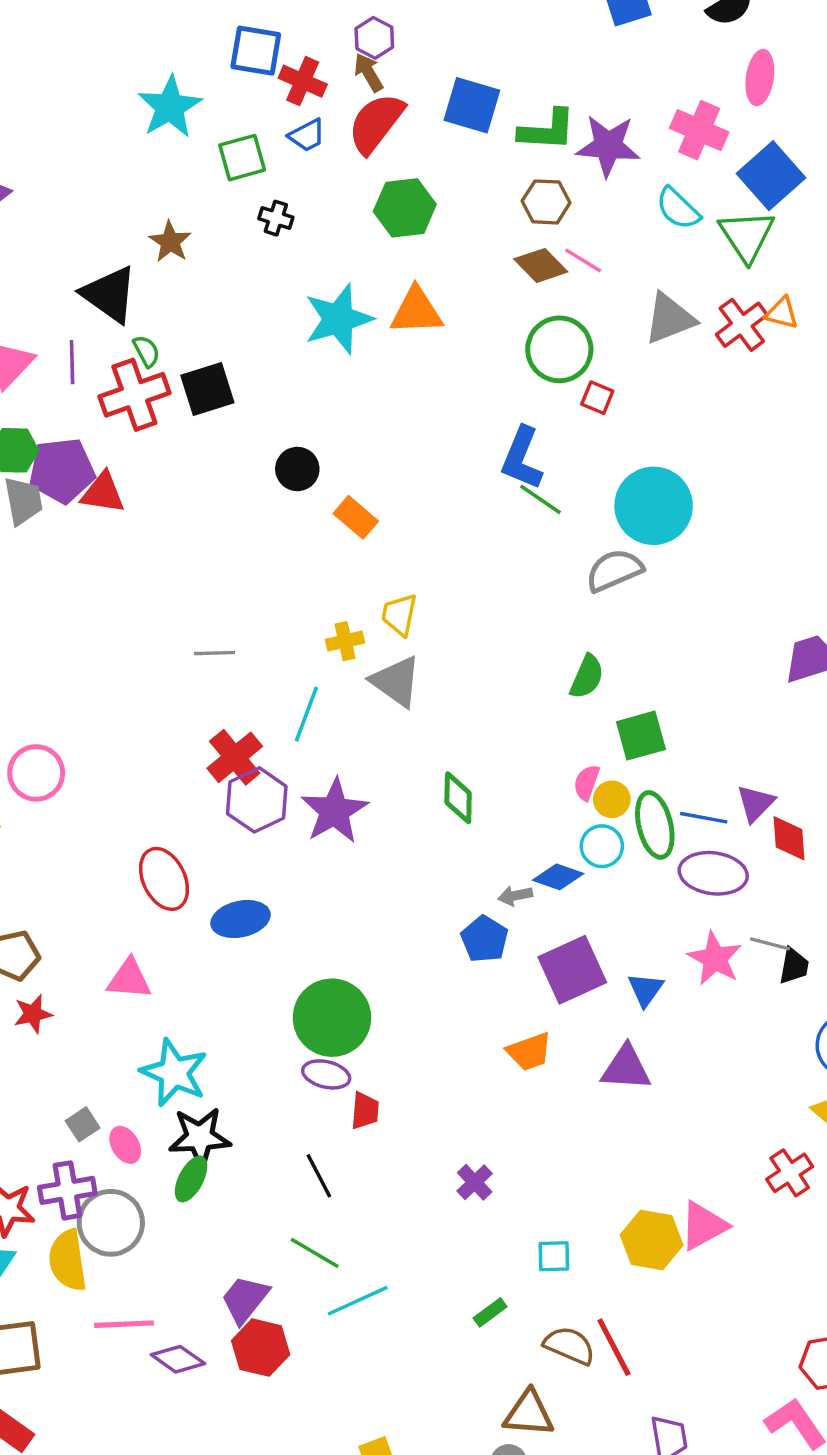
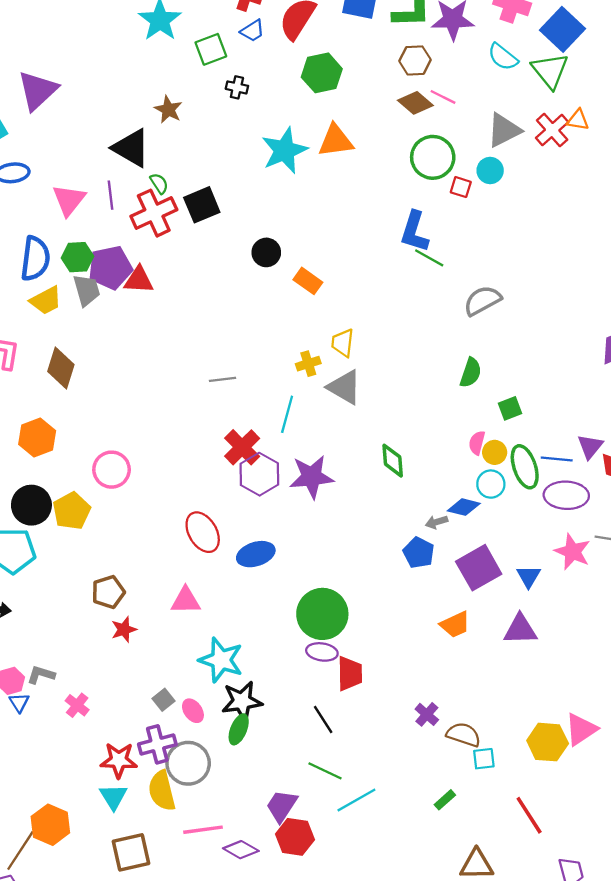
cyan circle: (654, 506) -> (490, 171), moved, size x0.5
green square: (641, 736) -> (510, 408), size x0.7
purple star: (334, 811) -> (312, 477), turned 30
red trapezoid: (365, 1111) -> (350, 674), size x1.4
brown semicircle: (569, 1345) -> (464, 735), moved

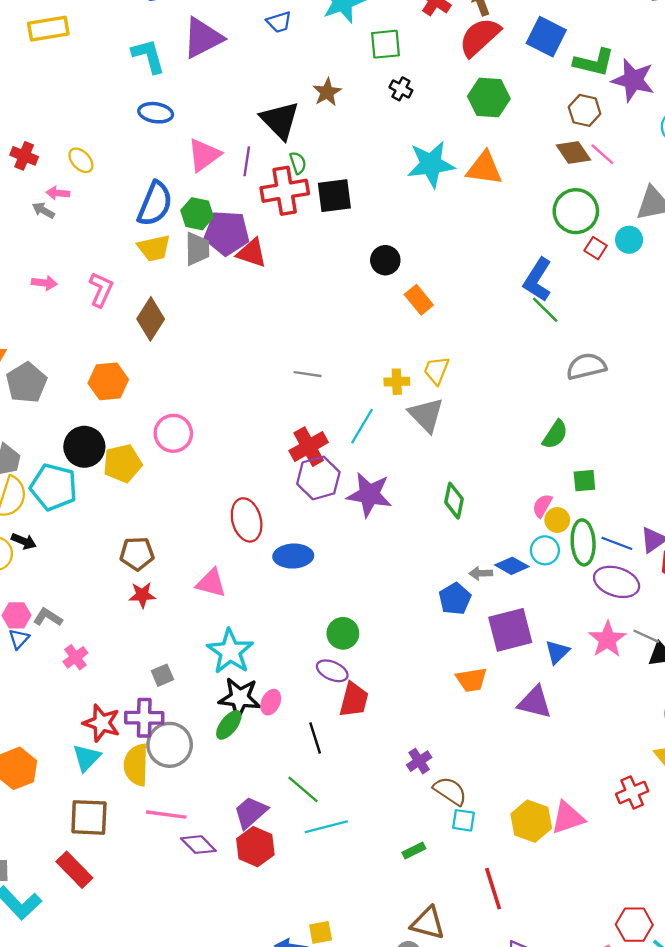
blue trapezoid: (253, 31) -> (279, 22), moved
green circle: (322, 614) -> (343, 633), size x0.6
pink ellipse: (193, 711) -> (271, 702), moved, turned 45

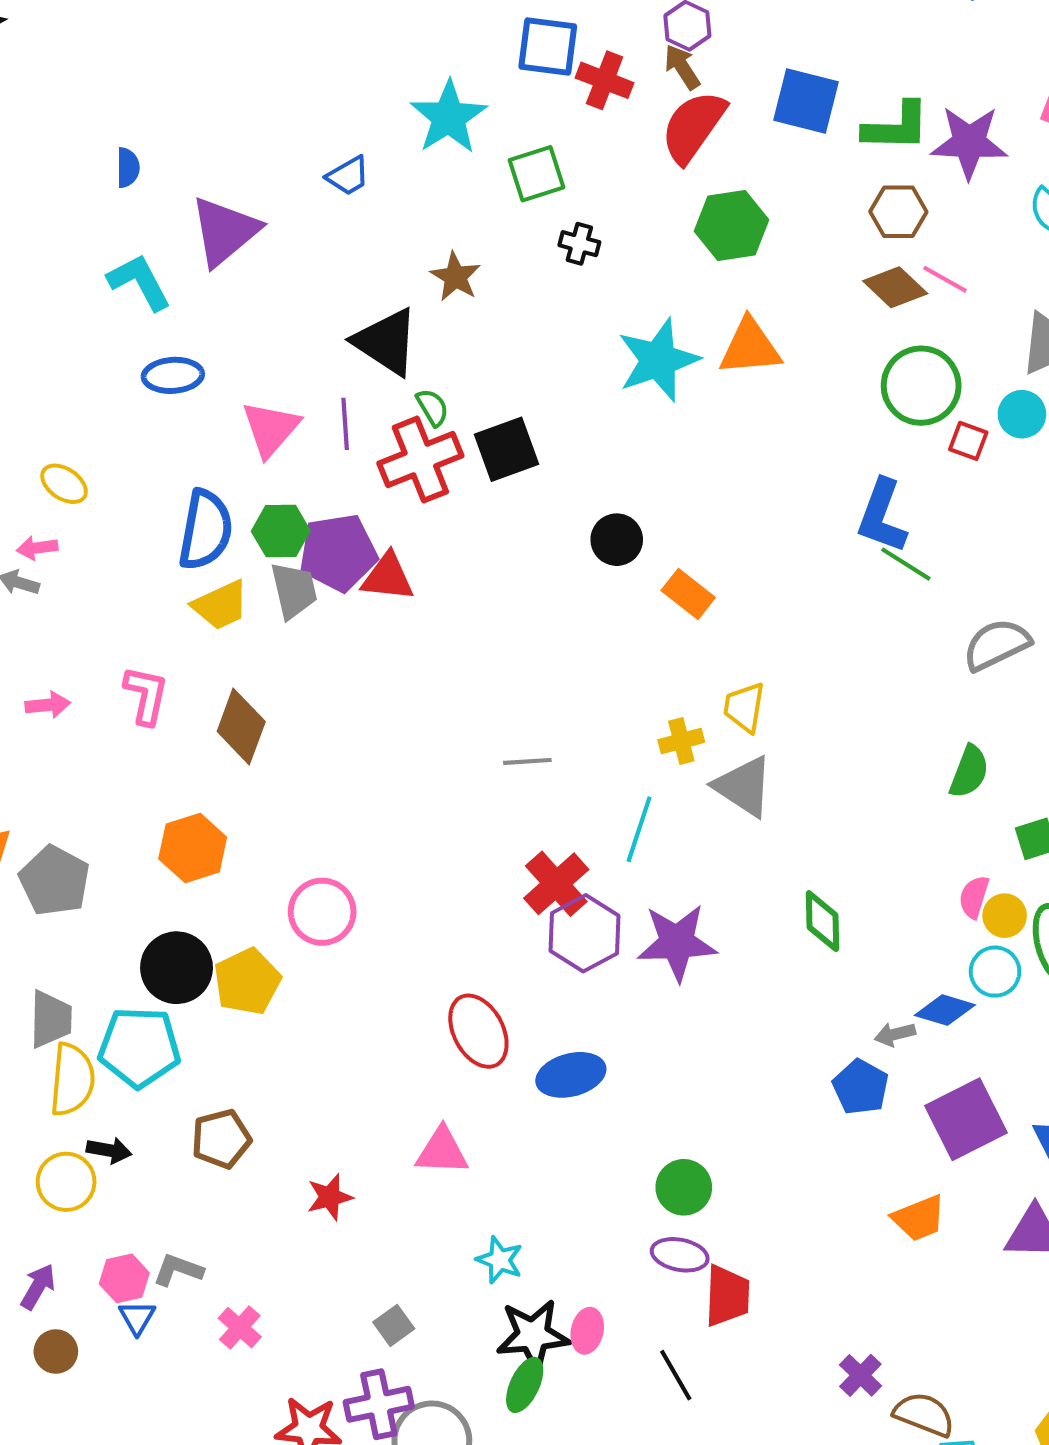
brown pentagon: (137, 554) -> (221, 1139), moved
cyan star: (230, 651) -> (500, 1260), size x0.6

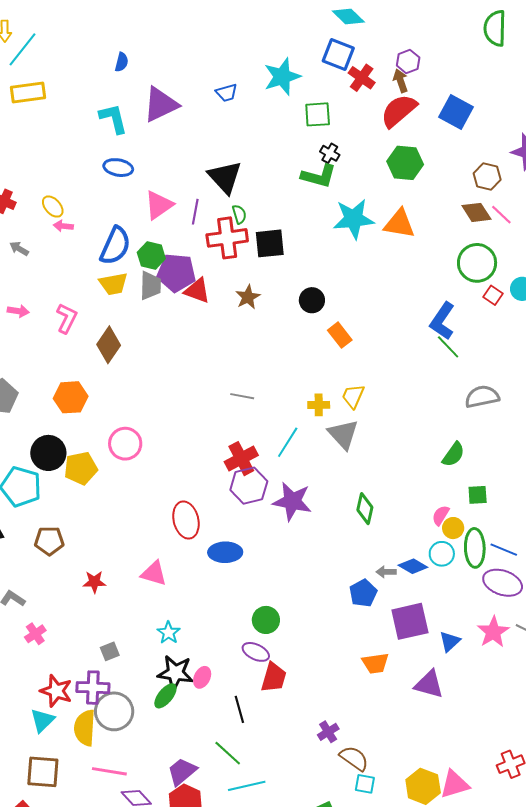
green L-shape: (896, 127) -> (319, 176), moved
brown star: (455, 277) -> (248, 297), moved
pink arrow: (37, 548) -> (63, 226), moved

